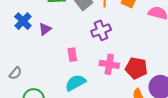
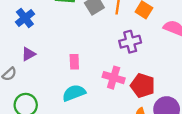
purple triangle: (45, 29) -> (28, 54), moved
purple cross: (101, 30) -> (130, 42), moved

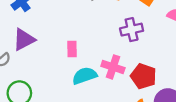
purple triangle: (28, 54) -> (24, 39), size x1.5
cyan semicircle: (74, 93) -> (85, 76), moved

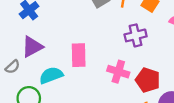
pink rectangle: (72, 49) -> (79, 55), size x1.5
cyan semicircle: (85, 76) -> (51, 75), moved

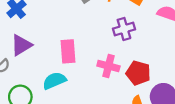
cyan semicircle: (51, 75) -> (54, 81), moved

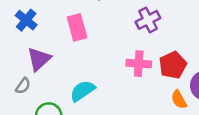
pink rectangle: (68, 51) -> (77, 27), moved
red pentagon: (138, 73) -> (173, 65), turned -30

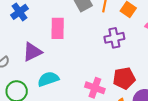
purple triangle: (39, 59) -> (32, 52), moved
pink cross: (139, 64) -> (95, 88), moved

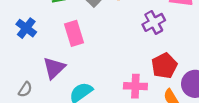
purple cross: (114, 38) -> (154, 22), moved

